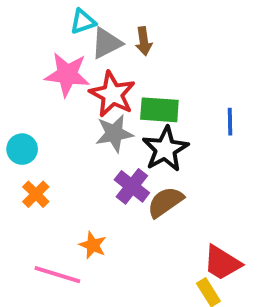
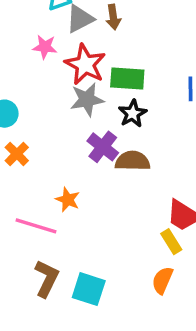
pink star: (67, 75) -> (45, 47), size x0.6
black star: (165, 149) -> (133, 114), size x0.7
brown semicircle: (165, 202) -> (133, 161), turned 36

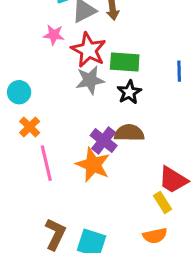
purple cross: (103, 147) -> (104, 141), moved
orange star: (68, 200) -> (93, 165), moved, size x1.6
pink line: (36, 226) -> (46, 163), moved, turned 60
orange semicircle: (162, 280) -> (155, 236), turned -125

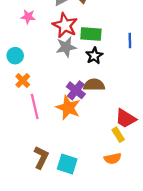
pink star: (54, 35) -> (28, 17), moved

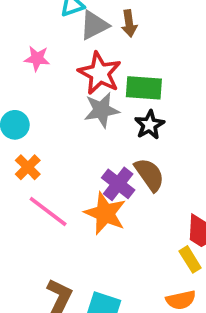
brown semicircle: (94, 85) -> (149, 175), turned 54
pink line: (35, 107) -> (48, 211), turned -40

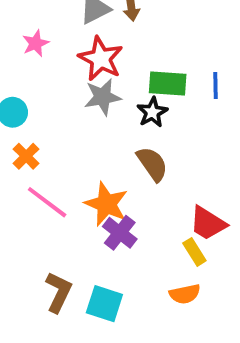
pink star: (37, 58) -> (36, 43), turned -30
green rectangle: (144, 88) -> (168, 84), moved
purple cross: (118, 184) -> (120, 233), moved

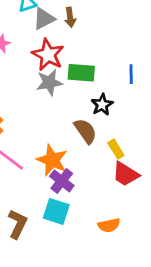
green rectangle: (168, 84) -> (81, 73), moved
black star: (152, 112) -> (102, 105), moved
yellow rectangle: (194, 252) -> (116, 149), moved
cyan square: (104, 304) -> (56, 211), moved

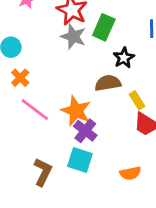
green rectangle: (81, 73) -> (104, 27), turned -70
gray star: (49, 82) -> (73, 37), turned 30
brown semicircle: (85, 131) -> (108, 83), turned -65

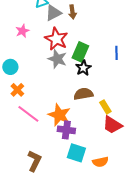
black star: (124, 58) -> (83, 68), moved
purple cross: (85, 131) -> (66, 130), turned -30
cyan square: (80, 160) -> (76, 153), moved

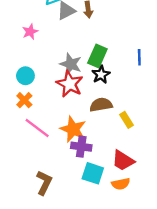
red star: (56, 39) -> (70, 84), moved
cyan circle: (10, 67) -> (25, 76), moved
red trapezoid: (112, 125) -> (123, 161), moved

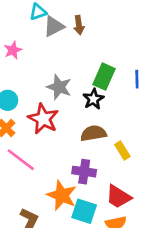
green rectangle: (97, 56) -> (104, 77), moved
red star: (70, 84) -> (43, 119), moved
orange star: (73, 129) -> (62, 195), moved
purple cross: (81, 147) -> (84, 172), moved

